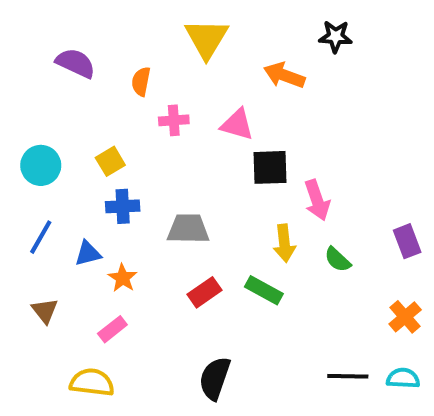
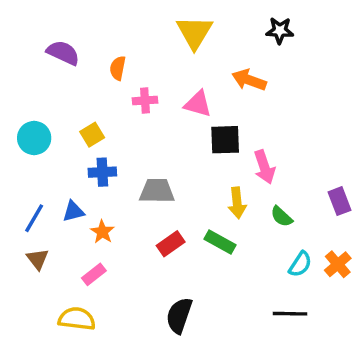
yellow triangle: (207, 39) -> (194, 32), moved
orange arrow: (284, 75) -> (249, 80), moved
blue line: (41, 237) -> (34, 218), moved
cyan semicircle: (403, 378) -> (300, 264), moved, turned 120

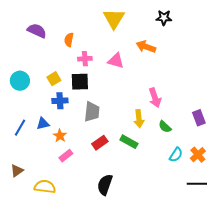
black square: (225, 140) -> (80, 82), moved
gray trapezoid: (157, 191) -> (92, 112), turned 95
brown triangle: (38, 259) -> (17, 171), moved, turned 32
pink rectangle: (94, 274) -> (66, 156), moved
black line: (290, 314) -> (197, 184), moved

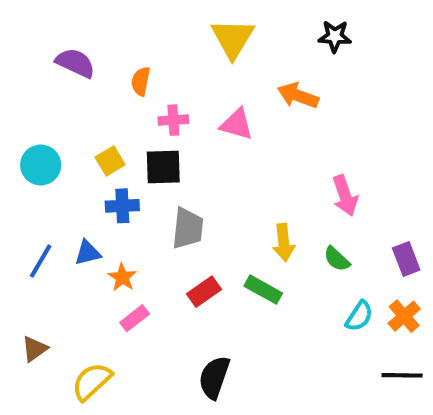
pink arrow: (155, 98) -> (345, 196), moved
purple rectangle: (199, 118) -> (406, 259), moved
yellow semicircle: (45, 187) -> (92, 381), turned -50

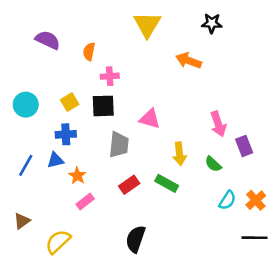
pink triangle: (237, 124) -> (150, 119), moved
blue cross: (122, 206) -> (66, 134), moved
purple rectangle: (406, 259) -> (244, 146), moved

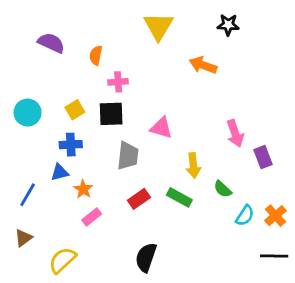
green semicircle: (213, 164) -> (223, 189), moved
blue line: (26, 165) -> (28, 195), moved

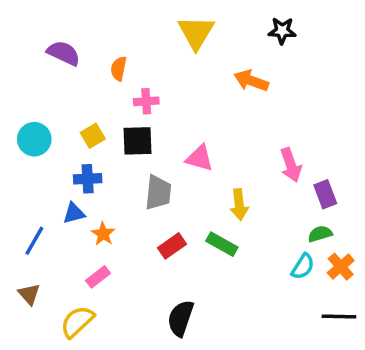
green semicircle: (223, 189) -> (320, 234), moved, turned 120
pink rectangle: (92, 217) -> (98, 277), moved
brown triangle: (23, 238) -> (29, 294), turned -36

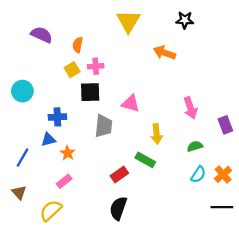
yellow square: (93, 136) -> (72, 70), moved
purple rectangle: (325, 194) -> (225, 125), moved
green semicircle: (320, 234) -> (195, 146), moved
red rectangle: (172, 246) -> (119, 174), moved

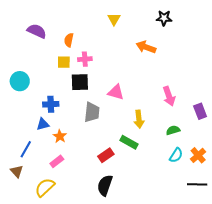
yellow triangle: (128, 21) -> (114, 19), size x0.6
yellow square: (72, 70) -> (64, 62), turned 32
blue line: (22, 158) -> (26, 149), moved

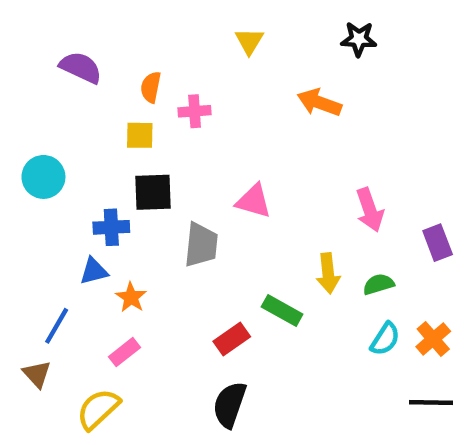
pink cross: (85, 59) -> (195, 111), moved
black square: (80, 82) -> (153, 192), moved
yellow arrow: (139, 119) -> (328, 273), moved

